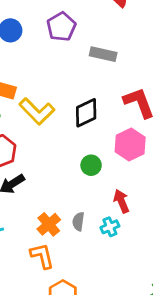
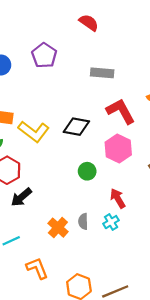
gray rectangle: (103, 54) -> (102, 73), moved
black diamond: (86, 113) -> (76, 127), turned 44
orange L-shape: (42, 256) -> (37, 268), moved

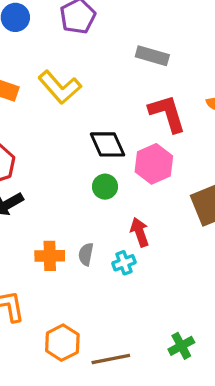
black diamond: (76, 127) -> (107, 144), moved, turned 44
yellow L-shape: (34, 131) -> (60, 87), moved
orange cross: (58, 228) -> (50, 256), turned 36

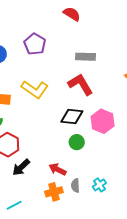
red L-shape: (167, 113) -> (80, 84), moved
black diamond: (107, 144) -> (72, 116), turned -45
red arrow: (140, 232) -> (58, 169), moved, turned -30

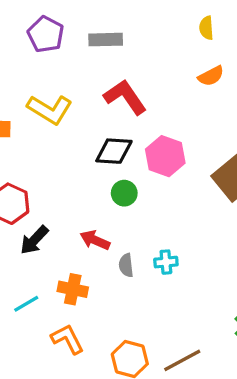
gray rectangle: (86, 57) -> (106, 40), moved
cyan cross: (99, 185) -> (166, 262), turned 32
orange cross: (54, 192) -> (73, 289), moved, turned 30

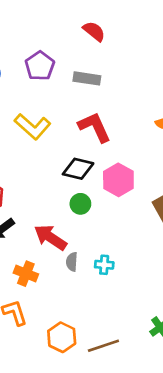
red arrow: (95, 240) -> (50, 237), size x1.4

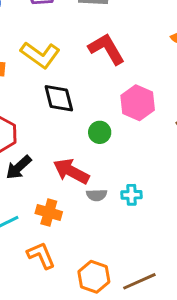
black diamond: (78, 169) -> (59, 98), moved, turned 68
gray semicircle: (72, 262) -> (97, 195), turned -90

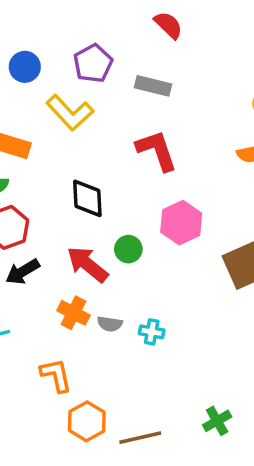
yellow L-shape: (40, 55) -> (70, 113), moved
red arrow: (71, 171) -> (88, 264), moved
orange cross: (49, 213) -> (73, 313), moved
orange L-shape: (41, 255) -> (56, 375), moved

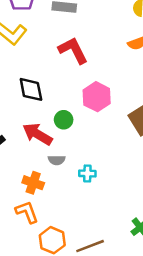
orange cross: (73, 313) -> (33, 183), moved
gray semicircle: (110, 324) -> (57, 160), moved

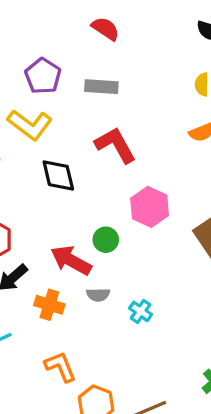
black diamond: (31, 89) -> (58, 175), moved
cyan cross: (87, 173) -> (141, 311), turned 35
orange cross: (33, 183) -> (49, 305), moved

